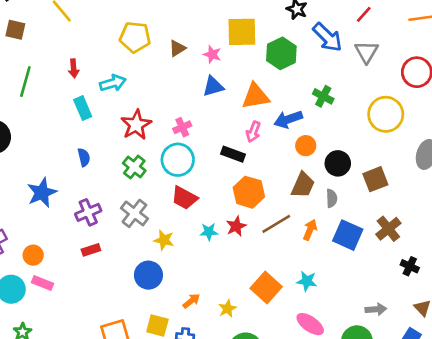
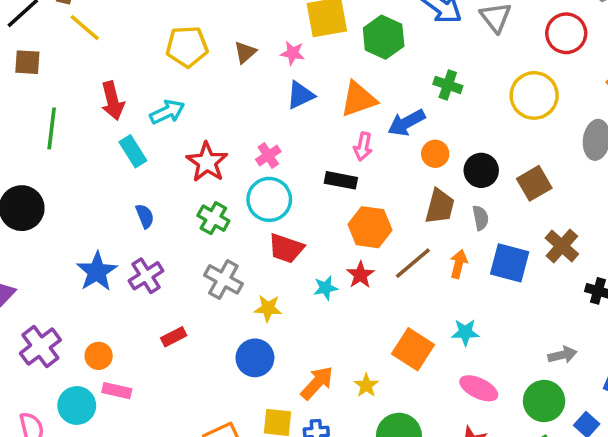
red arrow: (74, 68) -> (113, 101), size x1.5
purple cross: (88, 212) -> (146, 276), moved
orange arrow: (191, 301) -> (317, 383), size x1.5

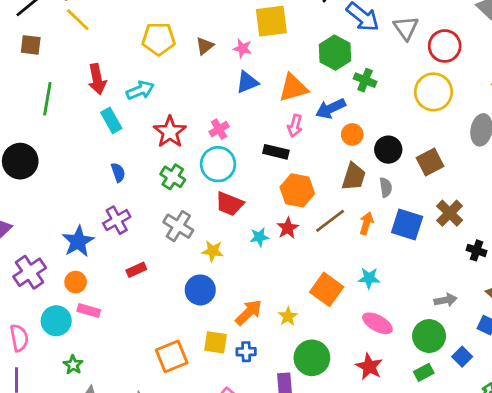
red circle: (566, 33) -> (445, 46), moved
green hexagon: (384, 37) -> (335, 53), moved
blue star: (97, 272) -> (78, 241), moved

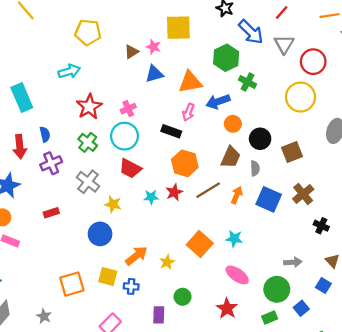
brown triangle: (205, 46) -> (131, 52), moved
red arrow: (97, 79) -> (20, 147), moved
cyan rectangle: (111, 120) -> (22, 98), moved, size x1.4
purple cross: (117, 220) -> (51, 163), moved
green circle: (312, 358) -> (183, 297), size x0.6

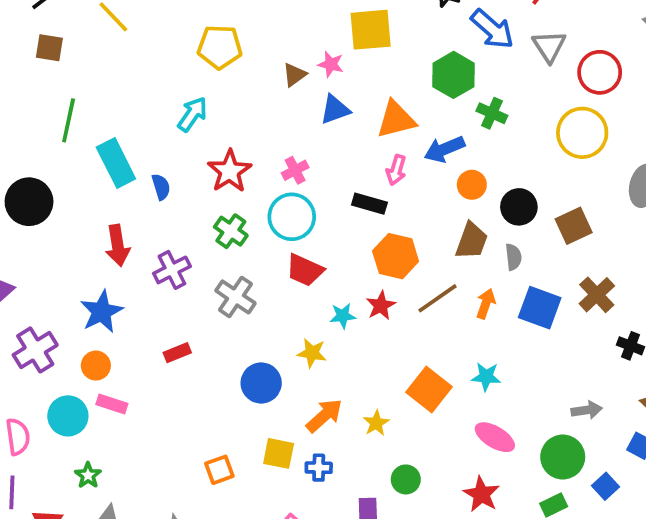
cyan arrow: (69, 71) -> (192, 114), turned -35
blue semicircle: (45, 134) -> (161, 187), moved
yellow star: (113, 204) -> (312, 353), moved
orange square: (72, 284) -> (219, 470), size x0.7

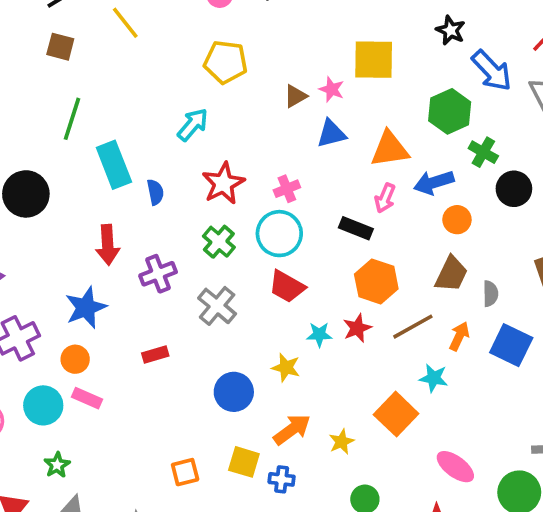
black circle: (519, 207) -> (514, 189), moved
cyan star: (486, 377) -> (434, 378), moved

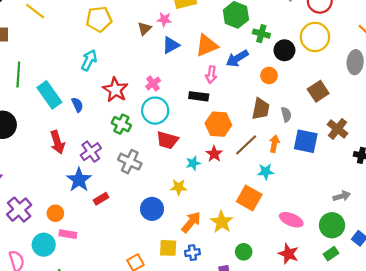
orange circle: (457, 220) -> (269, 75), moved
blue star: (86, 308) -> (79, 180), moved
yellow star: (342, 442) -> (222, 222), size x1.5

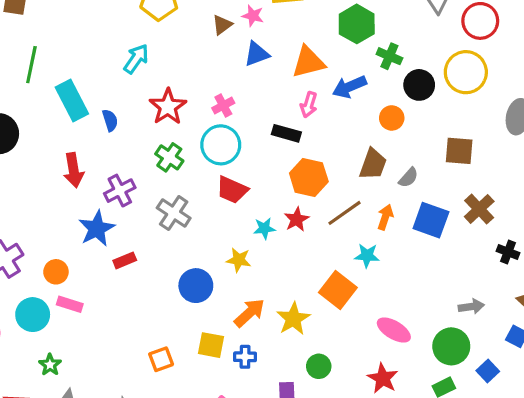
brown square: (318, 91) -> (459, 151), turned 30
gray semicircle: (286, 114) -> (408, 178), turned 48

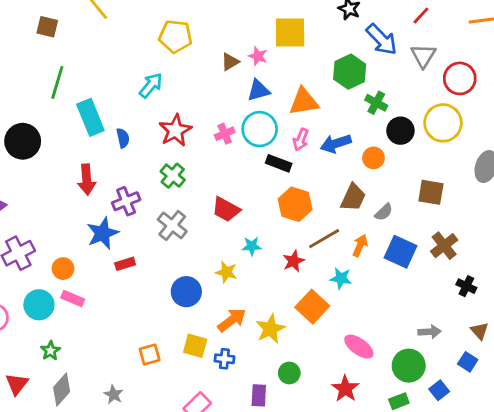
blue arrow: (349, 87) -> (336, 144), moved
cyan circle: (221, 145) -> (260, 129), moved
red star: (297, 219) -> (294, 261), moved

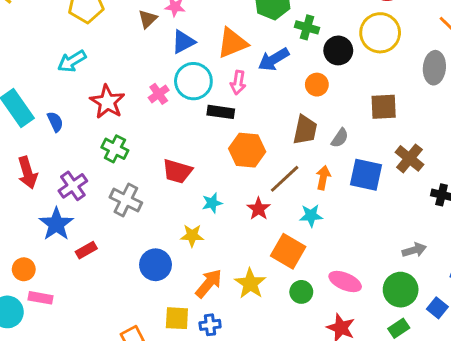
cyan arrow: (151, 85) -> (72, 61), turned -148
blue arrow: (336, 144) -> (274, 59), moved
green circle: (289, 373) -> (301, 292), moved

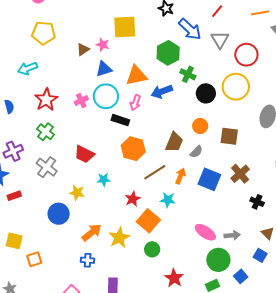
orange circle: (317, 85) -> (200, 126), moved
red star: (259, 209) -> (133, 199), moved
yellow star: (192, 236) -> (77, 193), moved
pink ellipse: (345, 282) -> (205, 232), moved
yellow square: (177, 318) -> (14, 241), moved

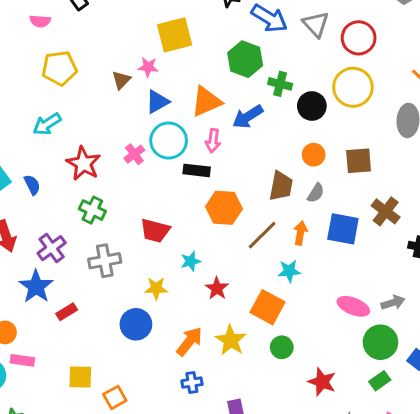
gray cross: (47, 167) -> (105, 261), turned -35
red star: (133, 199) -> (217, 288), moved

